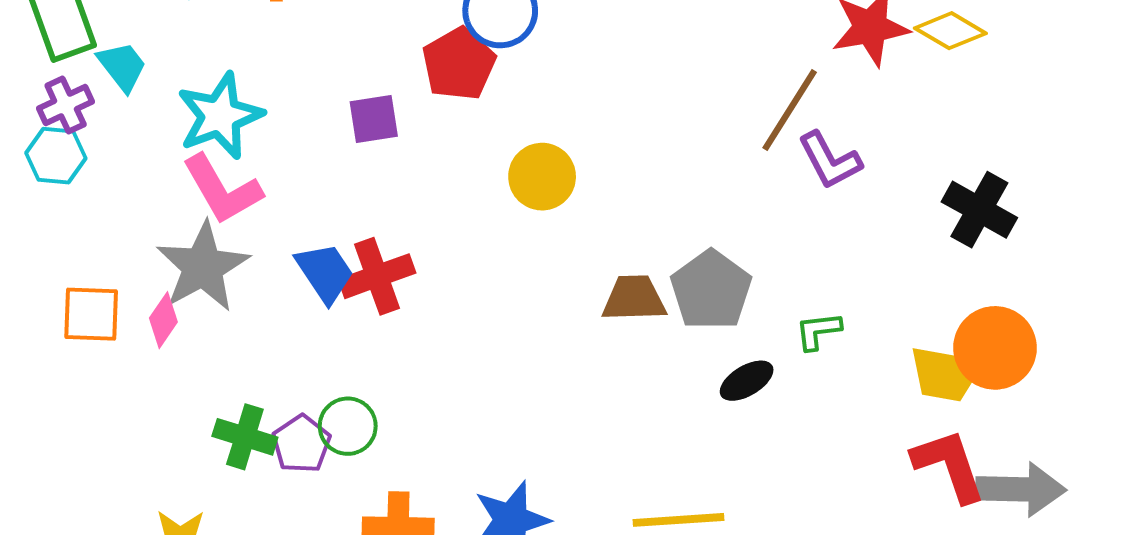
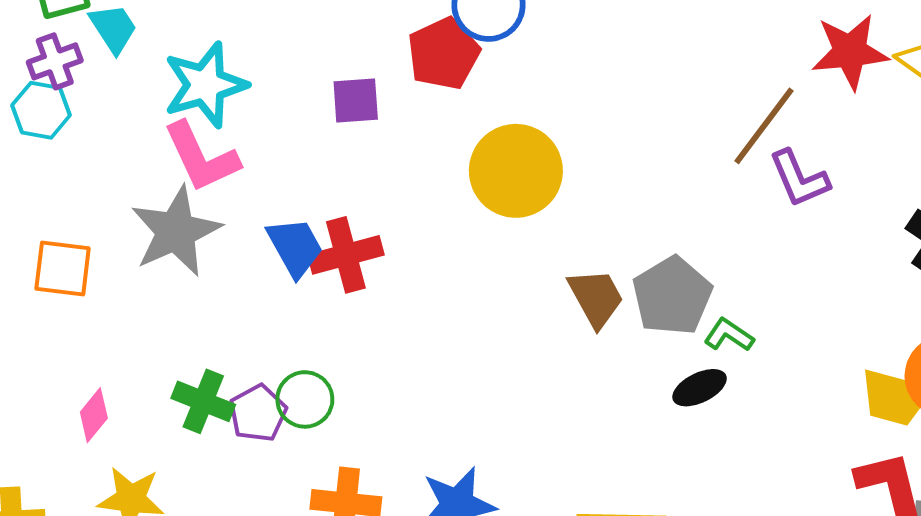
yellow circle: (542, 177) -> (516, 171), size x1.4
brown trapezoid: (634, 298) -> (596, 298), turned 58
pink diamond: (163, 320) -> (94, 415), moved
green L-shape: (818, 331) -> (729, 335), moved, turned 36

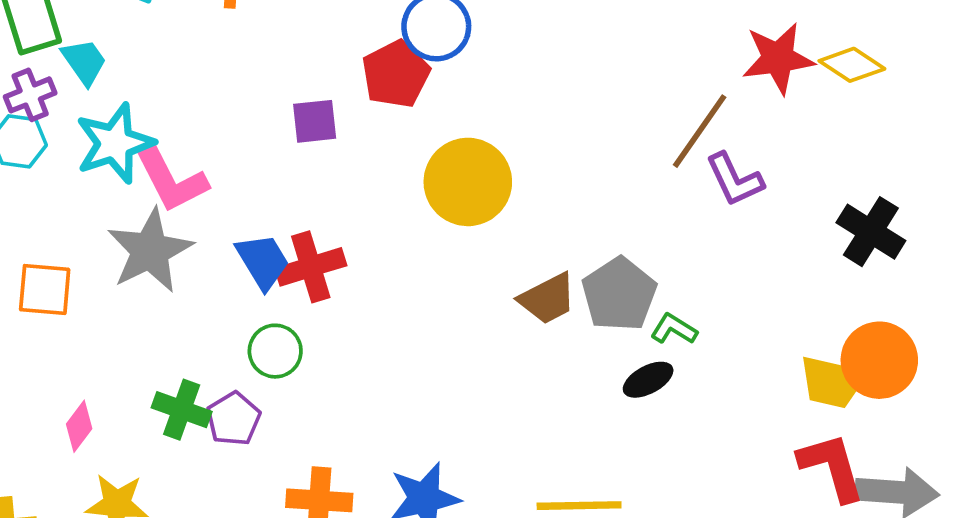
cyan star: (205, 85) -> (115, 143), moved
brown trapezoid: (596, 298) -> (548, 299), turned 94
green circle: (305, 399) -> (275, 351), moved

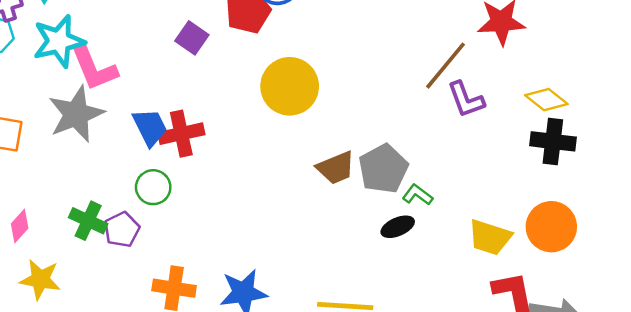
yellow diamond: (852, 65) -> (546, 100), moved
purple square: (315, 121) -> (192, 38), turned 36
black cross: (871, 232) -> (553, 141), turned -30
yellow trapezoid: (832, 382) -> (490, 237), moved

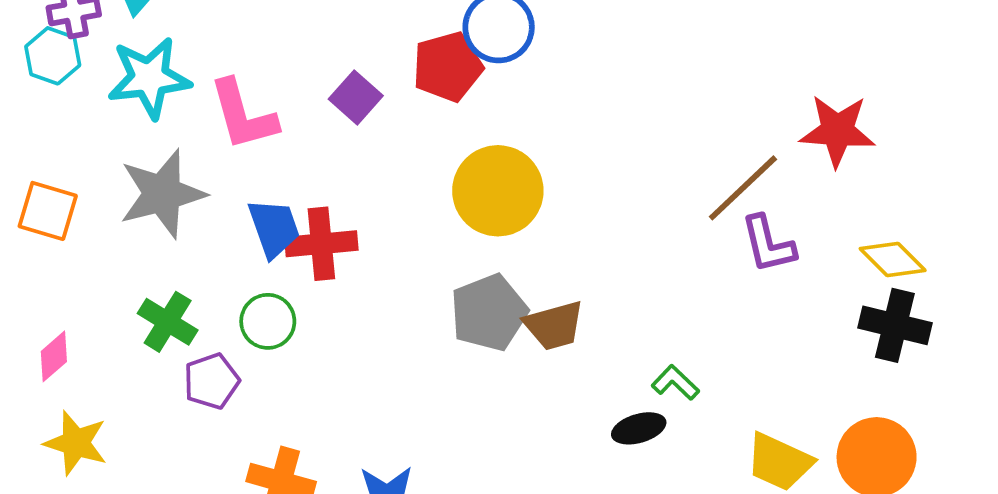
pink L-shape: (94, 69) -> (243, 115), moved
gray pentagon: (383, 169) -> (489, 313), moved
green cross: (88, 221) -> (168, 322), moved

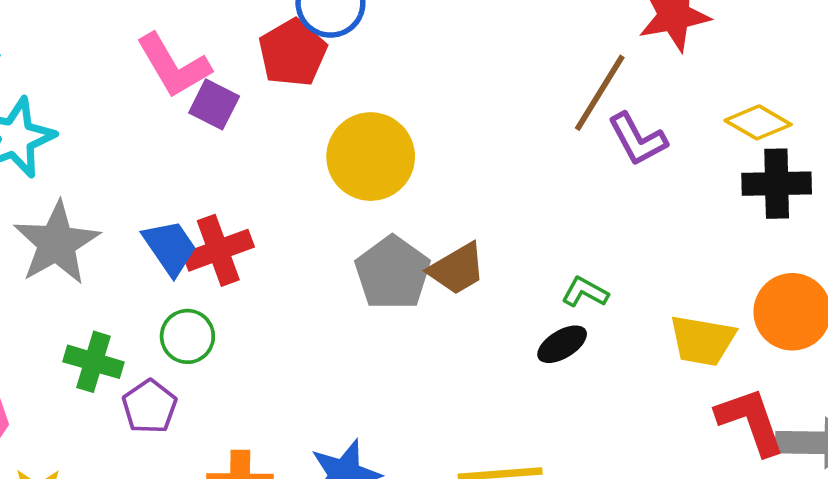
pink L-shape: (243, 115) -> (173, 66), moved

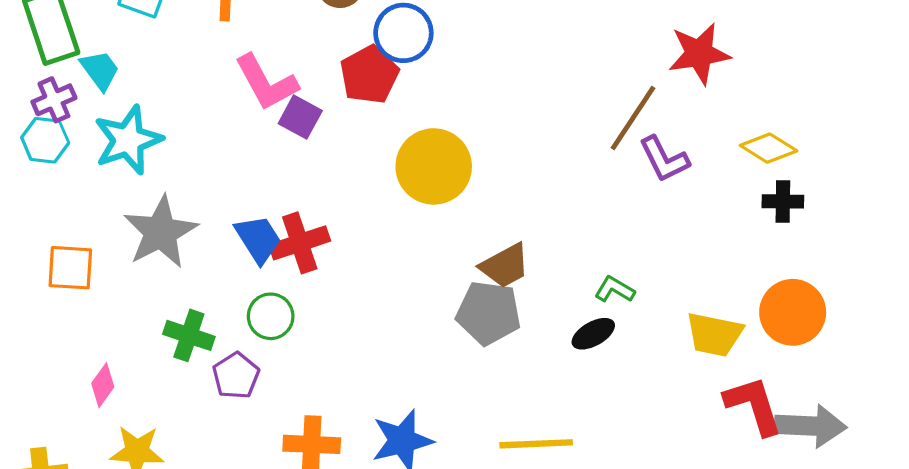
black cross: (777, 184) -> (783, 201), size x0.7
gray pentagon: (393, 273) -> (489, 313), moved, turned -30

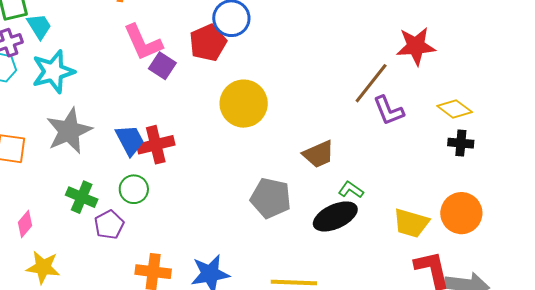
brown trapezoid: (505, 266) -> (319, 154), moved
black ellipse: (593, 334) -> (335, 216), size x1.6

